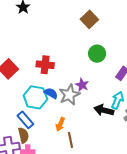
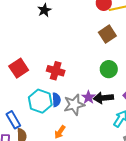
blue semicircle: (51, 93) -> (56, 100), turned 48
black arrow: (104, 110) -> (103, 98), moved, turned -30
blue rectangle: (25, 120) -> (13, 120), moved

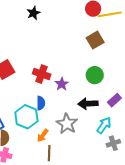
purple star: (88, 97) -> (62, 84), moved
cyan hexagon: (40, 101) -> (26, 117), moved
gray star: (74, 105) -> (67, 124), moved, turned -30

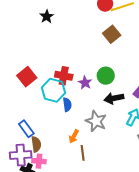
green circle: (95, 75) -> (106, 76), moved
cyan hexagon: (26, 117) -> (53, 90), moved

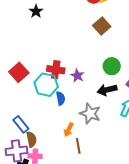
green circle: (106, 76) -> (112, 66), moved

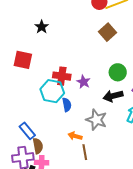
black star: (36, 11) -> (42, 27), moved
red square: (19, 72) -> (23, 60), moved, turned -36
orange arrow: (69, 130) -> (75, 136), turned 80

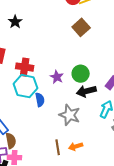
green circle: (118, 72) -> (81, 74), moved
red cross: (62, 76) -> (25, 67), moved
orange arrow: (75, 136) -> (76, 146), moved, turned -32

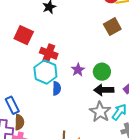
gray star: (70, 115) -> (100, 112), moved

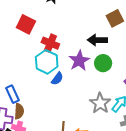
purple star: (78, 70) -> (79, 61), size x1.5
blue semicircle: (57, 88) -> (57, 79), turned 32
black arrow: (104, 90) -> (97, 40), moved

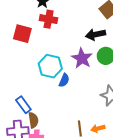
red cross: (50, 43) -> (49, 19), moved

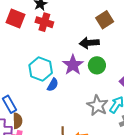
red square: (22, 34) -> (16, 18), moved

